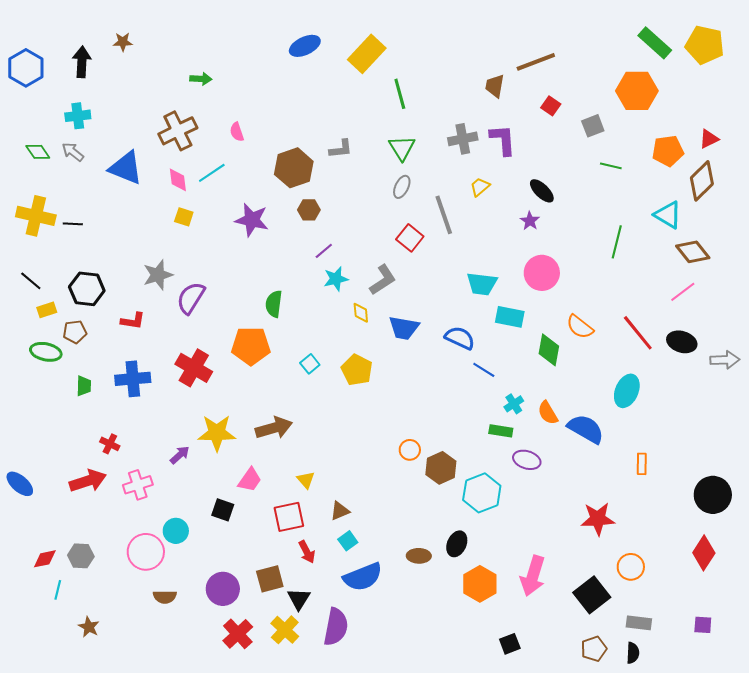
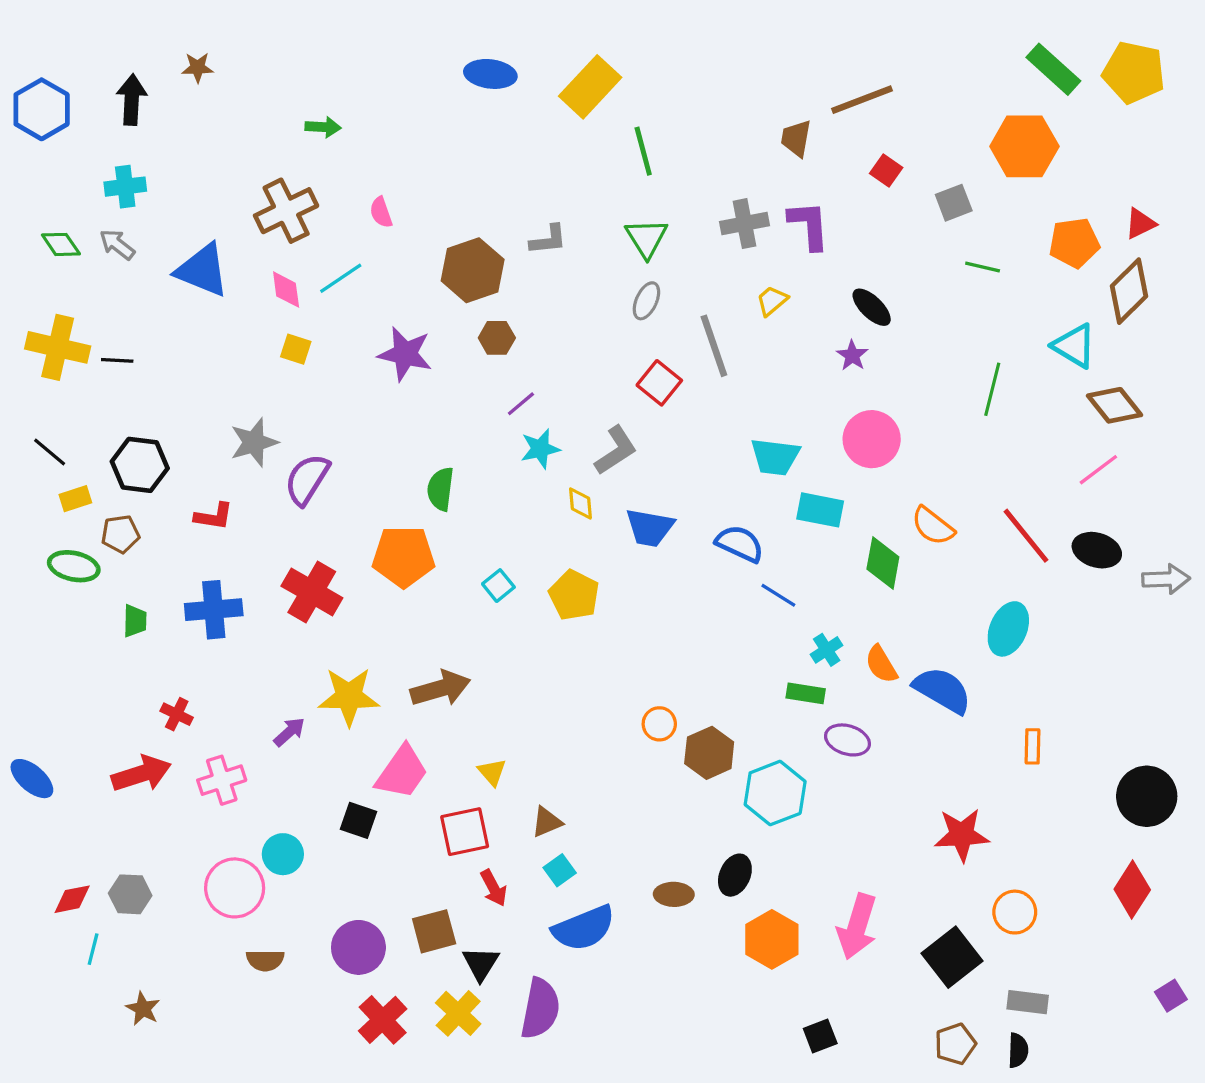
blue ellipse: (305, 46) -> (490, 74), turned 32
pink trapezoid: (250, 480) -> (402, 772), size x1.4
purple square: (703, 625) -> (1171, 996), moved, turned -36

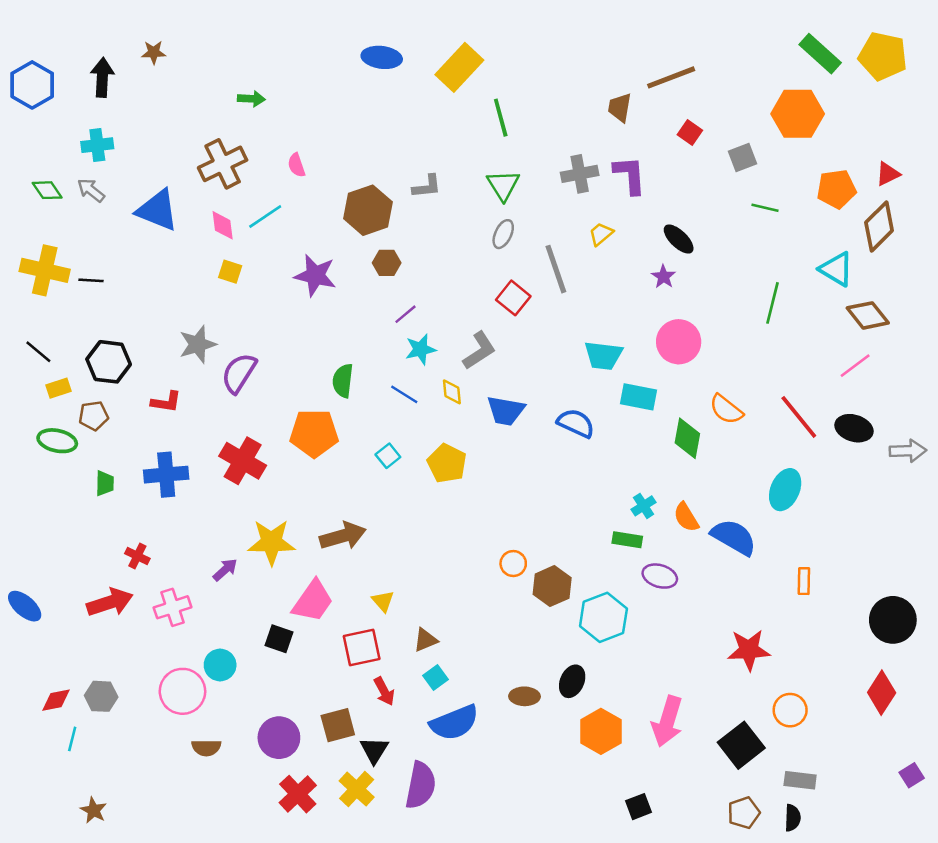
blue line: (778, 595) -> (404, 394), moved
brown star: (143, 1009) -> (94, 810), moved

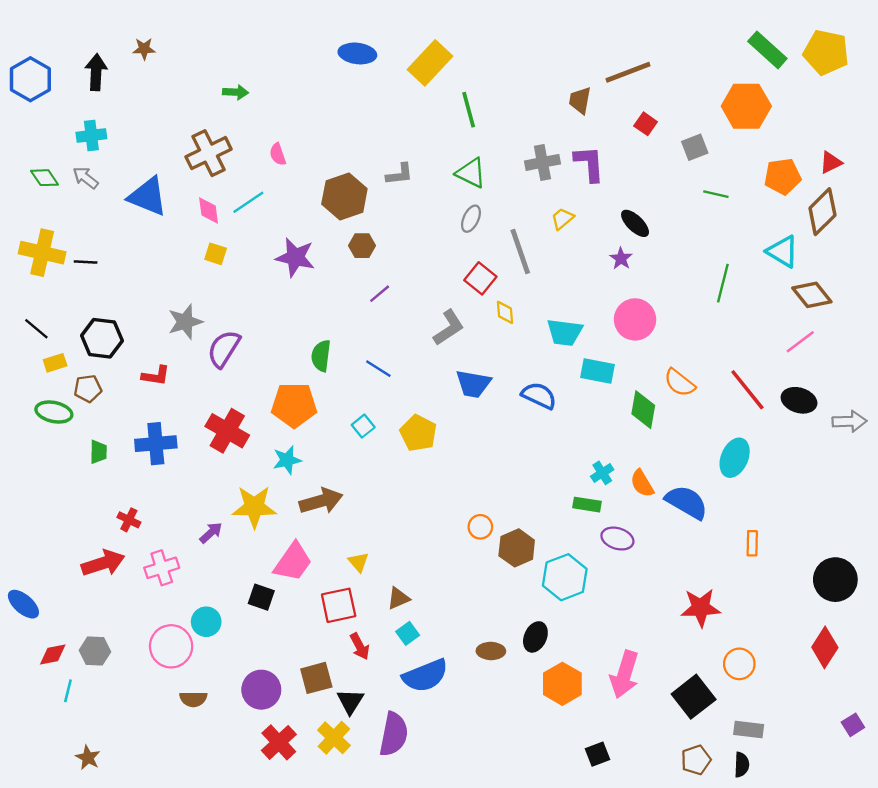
green triangle: (503, 185) -> (471, 173), turned -32
cyan star: (421, 349) -> (287, 460), moved
yellow diamond: (452, 392) -> (505, 312), moved
blue ellipse: (25, 606) -> (23, 604), moved

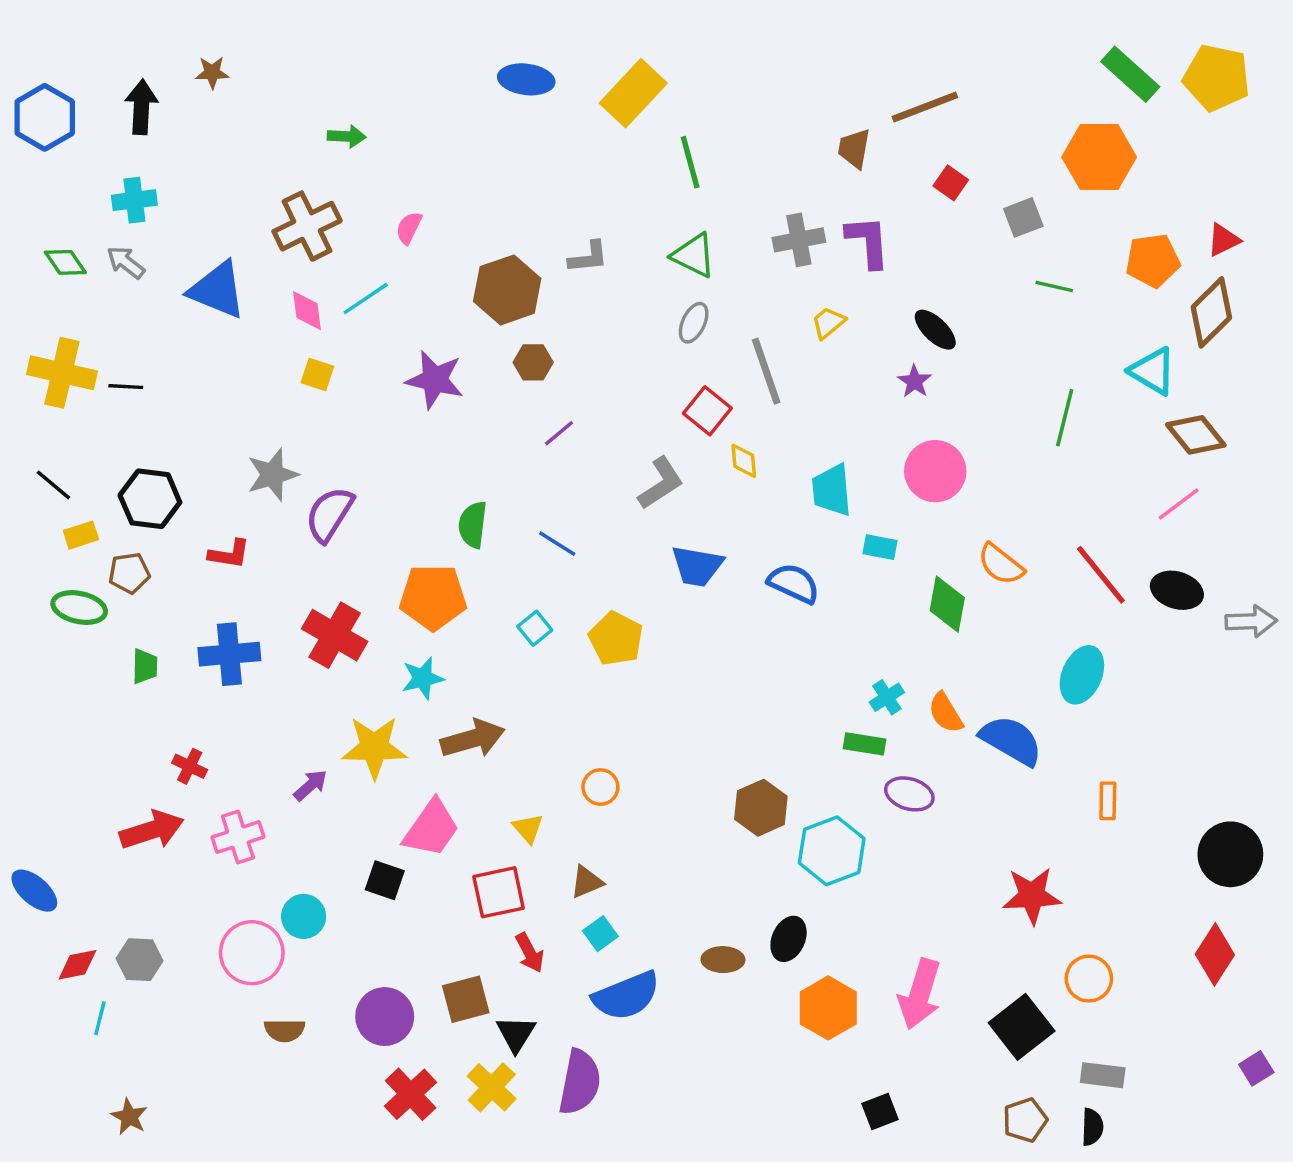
pink semicircle: (278, 154) -> (409, 228), turned 45
cyan trapezoid: (565, 332) -> (832, 490), turned 78
cyan rectangle: (598, 371) -> (880, 547), size x0.7
orange circle: (480, 527) -> (600, 787), moved

